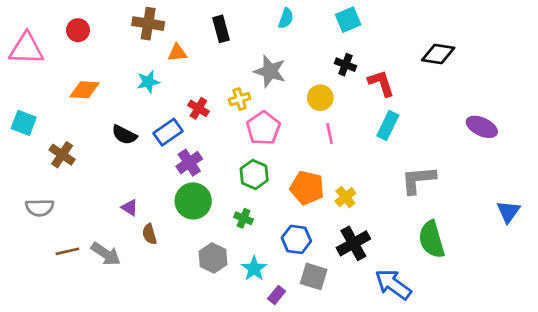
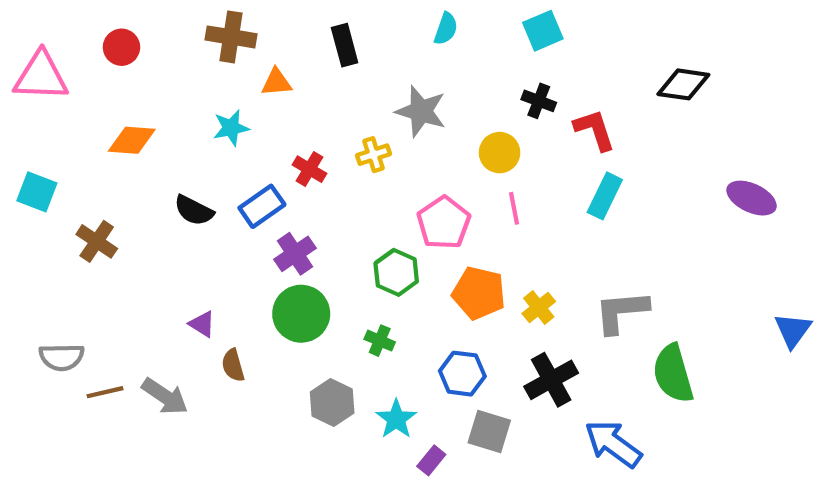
pink pentagon: (263, 128) -> (444, 223), moved
gray L-shape: (418, 180) -> (621, 312), moved
gray semicircle: (40, 208) -> (62, 357), moved

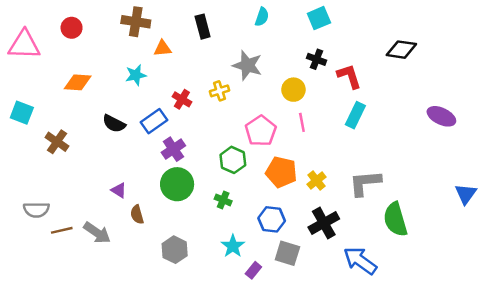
gray hexagon: (332, 403) -> (175, 250), moved

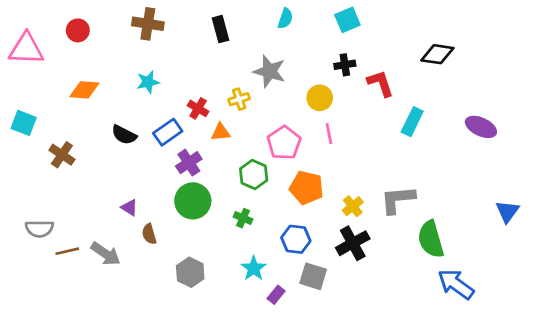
orange triangle: (162, 48) -> (221, 132), moved
black cross: (317, 59) -> (345, 65), turned -30
cyan rectangle: (355, 115) -> (412, 122), moved
yellow cross: (317, 181) -> (353, 206), moved
blue arrow: (360, 261) -> (456, 284), moved

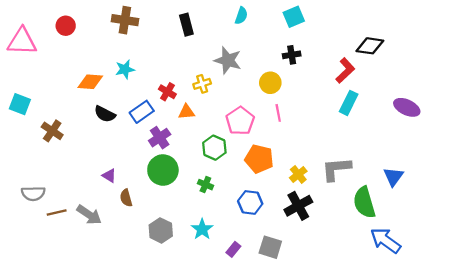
red L-shape: (380, 83) -> (345, 70), moved, turned 65
orange diamond: (84, 90) -> (90, 82), moved
blue triangle: (507, 211) -> (393, 177), moved
cyan star: (254, 268) -> (202, 229), moved
gray square: (313, 276) -> (270, 247), moved

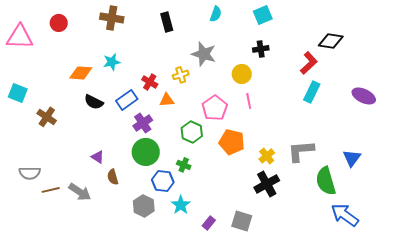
blue hexagon: (250, 202) -> (163, 181), moved

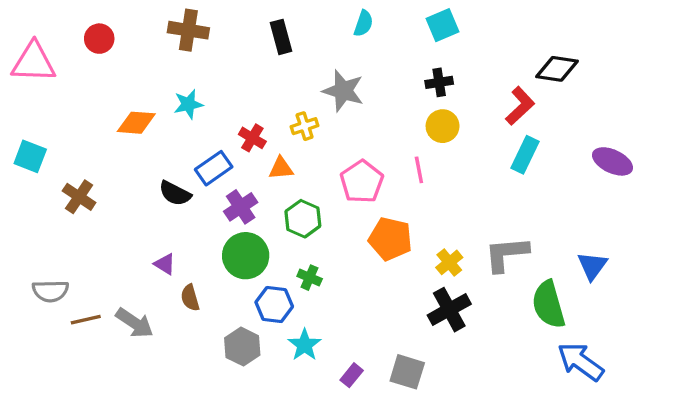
yellow circle: (242, 74) -> (443, 126), moved
black semicircle: (94, 102) -> (175, 193), moved
green hexagon: (192, 132) -> (303, 219), moved

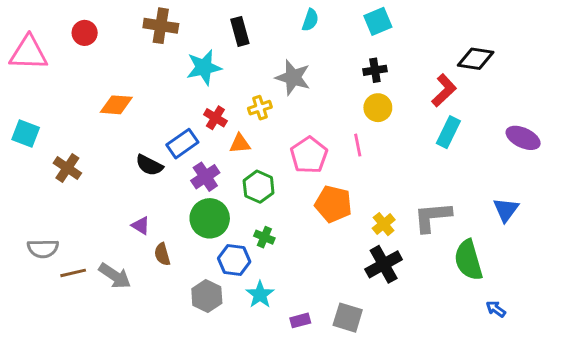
cyan star: (188, 104) -> (204, 67), moved, size x1.4
blue triangle: (592, 266) -> (506, 210), moved
blue arrow: (581, 362) -> (496, 309), size x0.5
purple rectangle: (352, 375) -> (300, 320), turned 36

